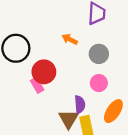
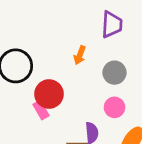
orange arrow: (70, 39) -> (80, 55), turned -96

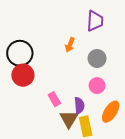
red circle: (49, 94) -> (23, 75), moved
pink rectangle: (41, 110) -> (54, 99), moved

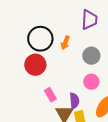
black circle: (20, 53) -> (40, 39), moved
red circle: (23, 75) -> (35, 65), moved

